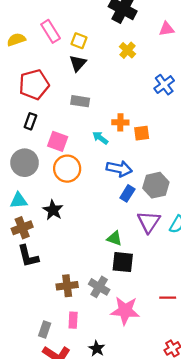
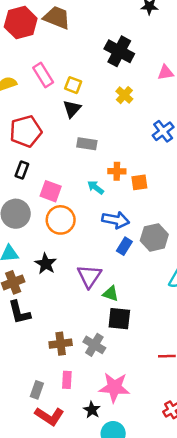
gray rectangle: (80, 101) -> (87, 144), moved
purple triangle: (149, 222) -> (89, 276), moved
pink star: (125, 311) -> (114, 387), moved

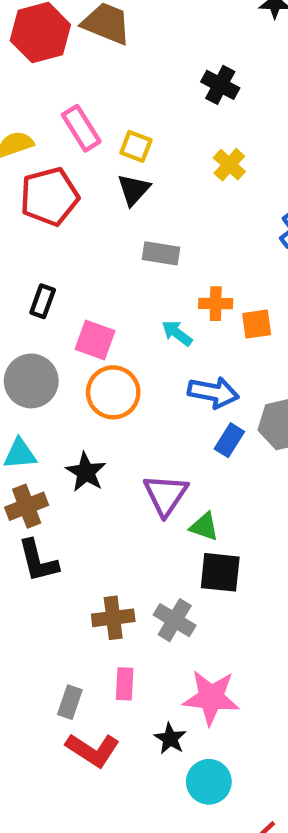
black cross: (119, 51) -> (220, 85), size x0.7
red pentagon: (26, 131) -> (49, 197), moved

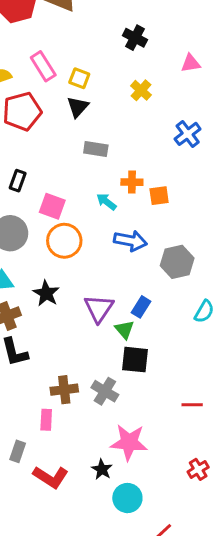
blue rectangle: (229, 440) -> (141, 307), moved
green triangle: (204, 527) -> (124, 330), turned 30
pink rectangle: (125, 684) -> (46, 420), moved
gray rectangle: (70, 702) -> (18, 451), moved

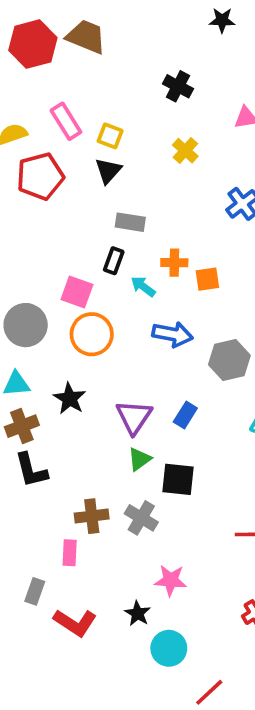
black rectangle: (18, 181) -> (114, 261), moved
green triangle: (124, 330) -> (139, 459), moved, turned 35
pink star: (129, 442) -> (171, 580), size x0.7

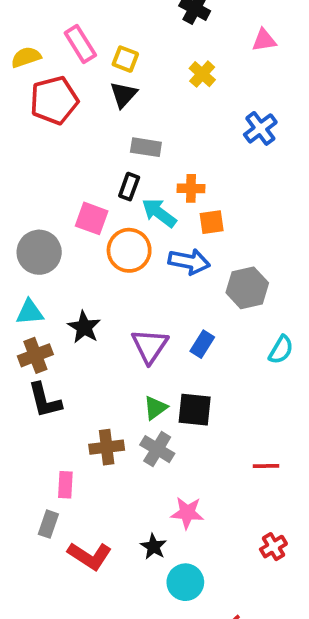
orange square: (207, 279) -> (212, 222), moved
cyan arrow: (143, 286) -> (159, 213), size x1.4
orange circle: (92, 334) -> (129, 250), moved
green triangle: (139, 459) -> (155, 408), moved
pink rectangle: (70, 553) -> (65, 485), moved

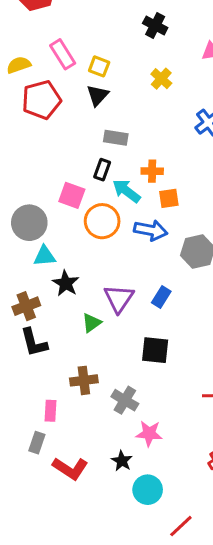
cyan triangle: (30, 312) -> (44, 256), moved
green triangle: (155, 408) -> (91, 323), moved
gray cross: (157, 449) -> (125, 400), moved

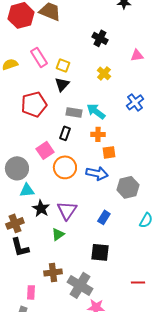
red pentagon: (41, 100) -> (34, 104), moved
cyan arrow: (126, 191) -> (96, 111), moved
pink square: (72, 195) -> (45, 150), turned 36
purple triangle: (119, 299) -> (67, 210), moved
gray cross: (125, 400) -> (80, 285), size x1.4

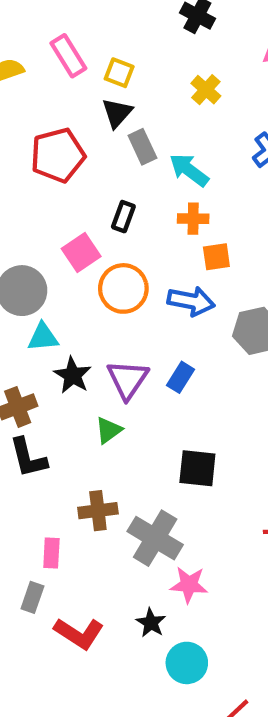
gray rectangle: (74, 112) -> (142, 147), moved, turned 56
blue rectangle: (104, 217) -> (180, 377), moved

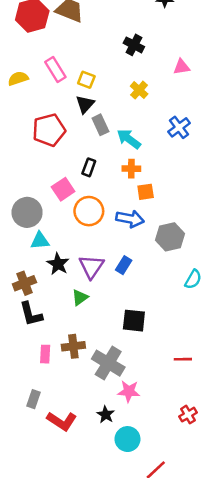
pink rectangle: (51, 553) -> (45, 354), moved

